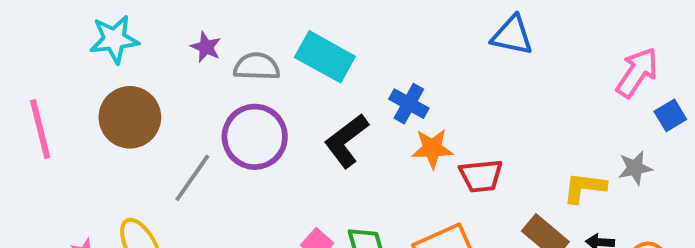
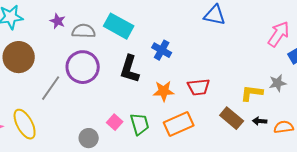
black L-shape: (346, 141) -> (130, 69), turned -36
orange star: (432, 149) -> (164, 91), moved

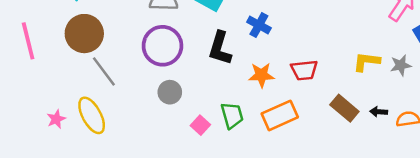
gray line: (51, 88) -> (104, 71), moved, turned -72
yellow L-shape: (252, 93) -> (366, 62), moved
pink square: (115, 122) -> (200, 125), moved
gray circle: (89, 138) -> (170, 92), moved

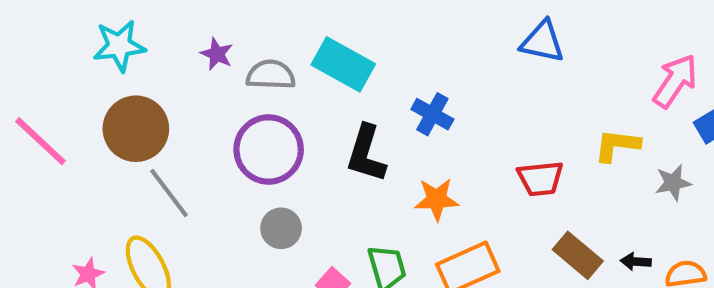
pink line: (28, 41) -> (40, 141), turned -33
yellow L-shape: (366, 62) -> (617, 145), moved
red trapezoid: (304, 70) -> (540, 179), moved

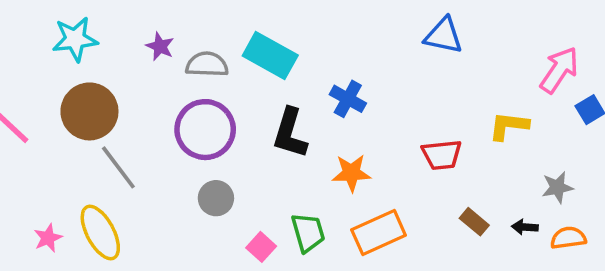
gray star: (673, 183) -> (557, 187), moved
brown rectangle: (578, 255) -> (474, 222), size x0.7

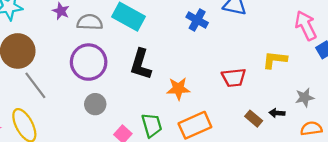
pink arrow: (559, 70) -> (306, 25), turned -60
blue cross: (348, 99) -> (197, 20), moved
black arrow: (525, 227) -> (277, 113), moved

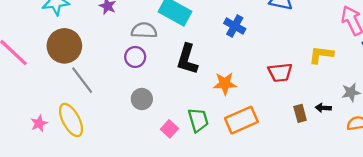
blue cross: (197, 20) -> (235, 26), moved
gray semicircle: (90, 22) -> (144, 30), moved
purple circle: (89, 62) -> (135, 57), size x0.6
brown rectangle: (254, 119) -> (300, 113), turned 35

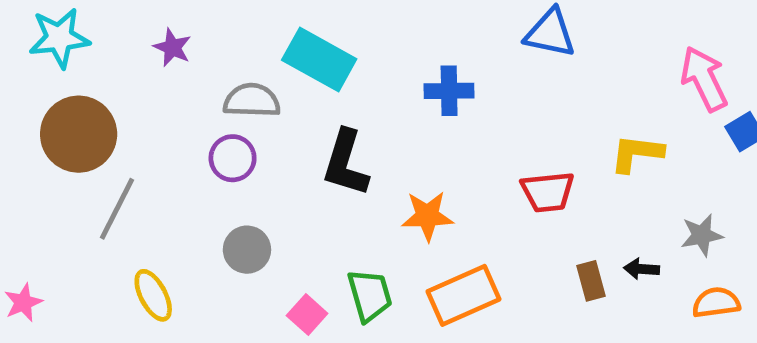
blue cross: (235, 26) -> (449, 91), turned -30
gray line: (82, 80) -> (117, 209), turned 64
yellow ellipse: (71, 120) -> (153, 295), moved, size x0.7

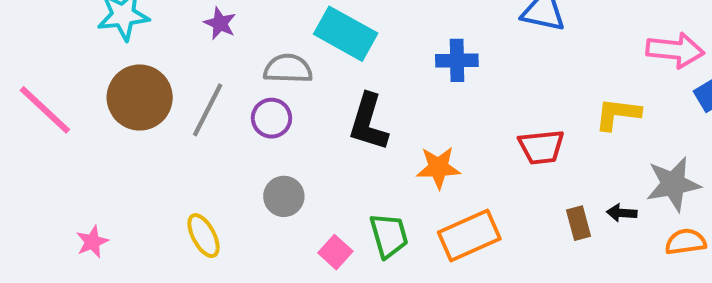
pink arrow: (704, 79) -> (675, 50), turned 122
gray line: (117, 209) -> (208, 110), moved
gray star: (702, 235) -> (673, 184), size x1.5

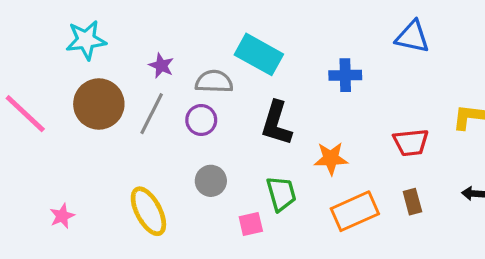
purple star: (220, 23) -> (161, 66), moved
brown rectangle: (578, 223) -> (412, 202), moved
yellow ellipse: (204, 236) -> (148, 211), size x1.4
green trapezoid: (389, 236) -> (281, 194), moved
pink square: (335, 252) -> (251, 224), turned 35

